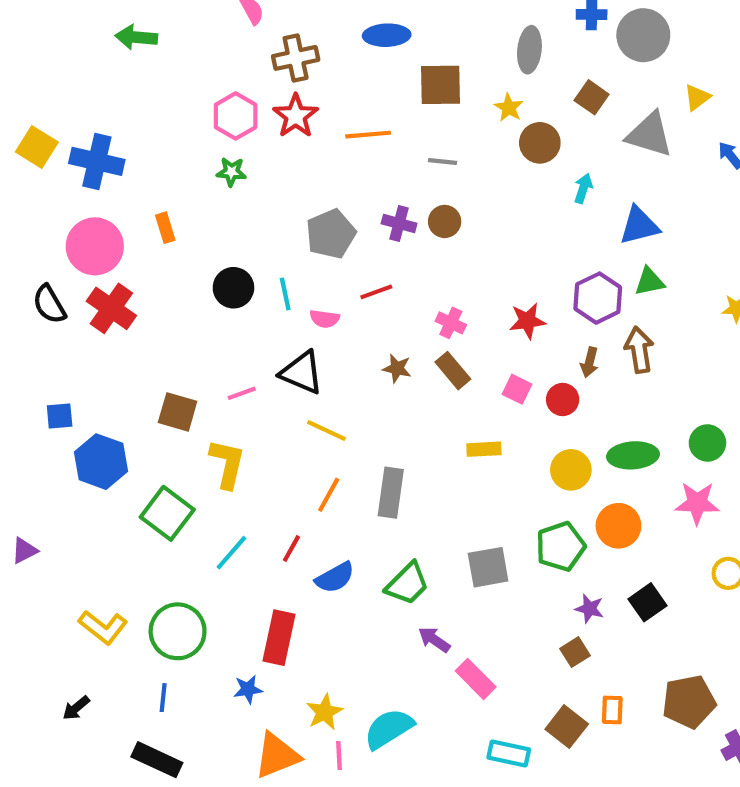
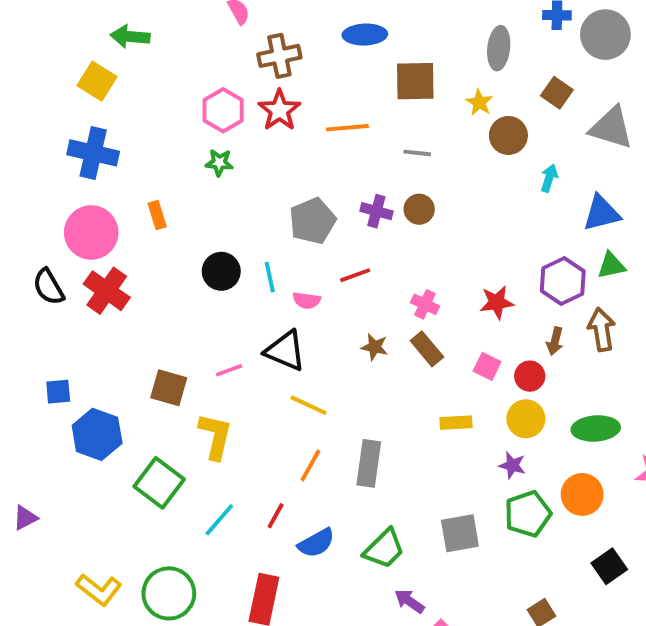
yellow square: (37, 147) -> (97, 81), moved
yellow circle: (571, 470) -> (526, 419), moved
purple star: (589, 609) -> (512, 465), moved

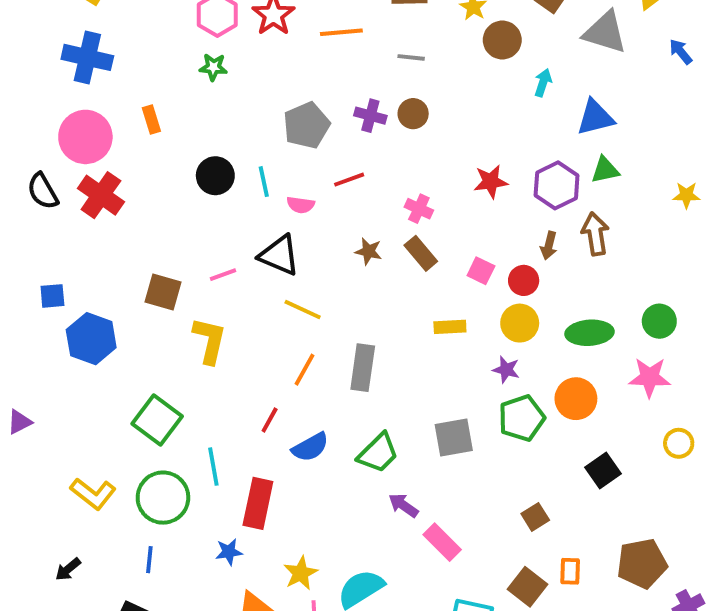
red star: (497, 302) -> (491, 182), moved
green square: (159, 483) -> (157, 420), moved
cyan line: (219, 520) -> (213, 467), moved, turned -51

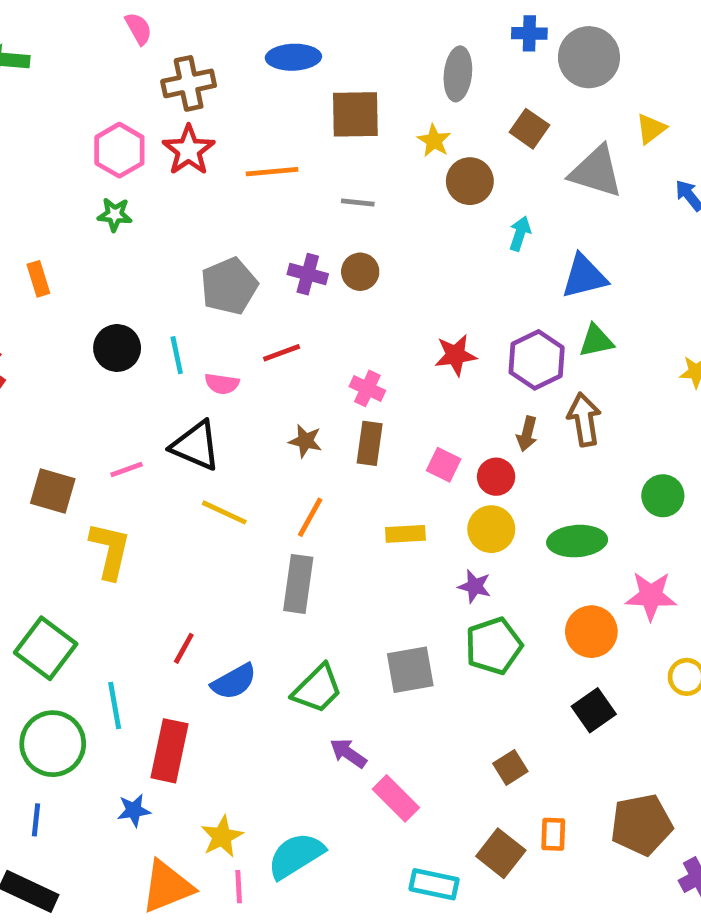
brown rectangle: (421, 253) -> (370, 443), turned 48
green circle: (659, 321) -> (663, 496), moved
orange line: (305, 370) -> (310, 517), moved
orange circle: (576, 399) -> (591, 632), moved

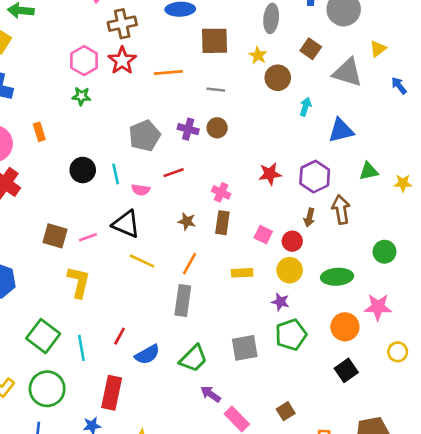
green triangle: (596, 341) -> (369, 171), moved
brown square: (53, 491) -> (55, 236), moved
cyan line: (115, 705) -> (81, 348), moved
brown square: (510, 767) -> (286, 411), moved

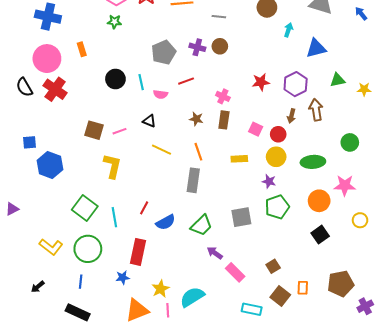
black triangle: (126, 224) -> (149, 121), size x0.6
orange line: (189, 264) -> (198, 152), turned -48

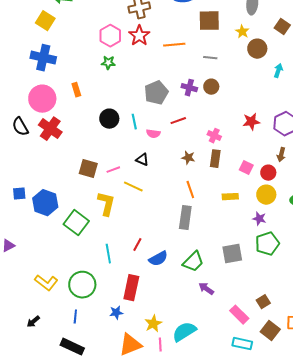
blue square: (30, 142) -> (19, 194), moved
yellow line: (162, 150) -> (133, 187), moved
green square: (85, 208) -> (76, 223), moved
pink rectangle: (235, 272) -> (239, 315), moved

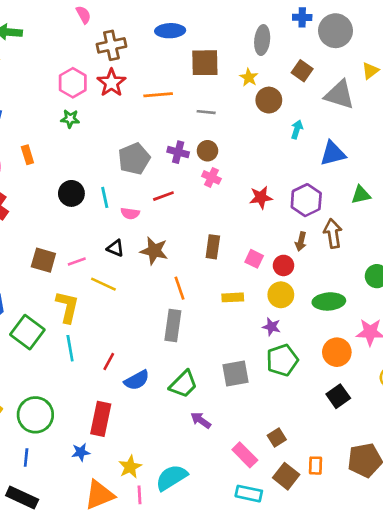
pink cross: (214, 136) -> (211, 177), moved
brown star: (188, 158) -> (154, 251), moved, size x1.5
cyan line: (108, 254) -> (70, 348), moved

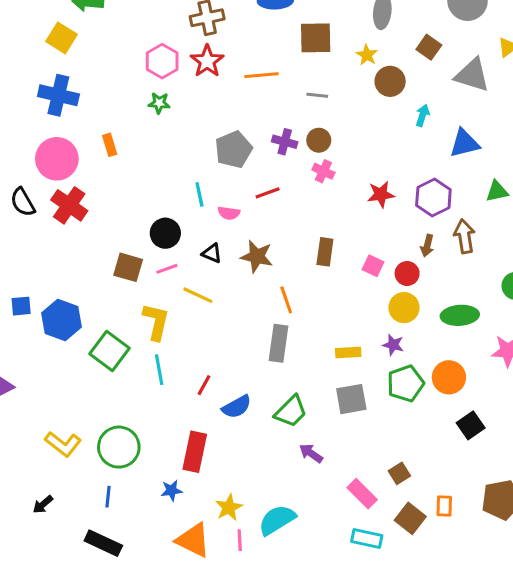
black circle: (71, 193) -> (165, 233), moved
yellow rectangle: (233, 297) -> (348, 353), moved
orange circle: (337, 352) -> (449, 377), moved
orange triangle: (99, 495) -> (193, 540), turned 48

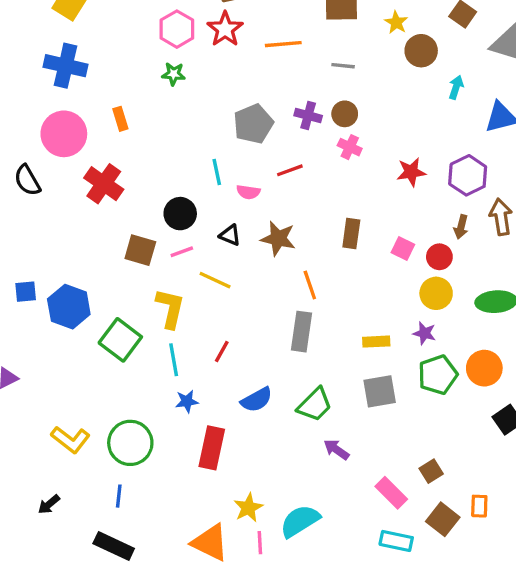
red cross: (69, 205) -> (104, 184), moved
red line: (204, 385) -> (222, 351), moved
blue star: (172, 490) -> (187, 401), moved

